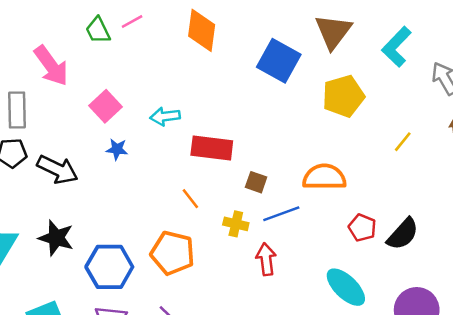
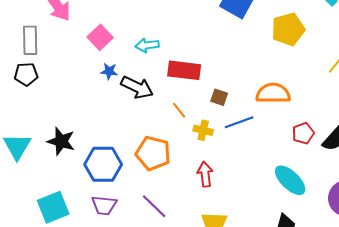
black arrow: (57, 169) -> (137, 87), moved
orange line: (190, 199) -> (179, 110), moved
red pentagon: (362, 228) -> (303, 133), turned 30
red arrow: (266, 259) -> (205, 174), moved

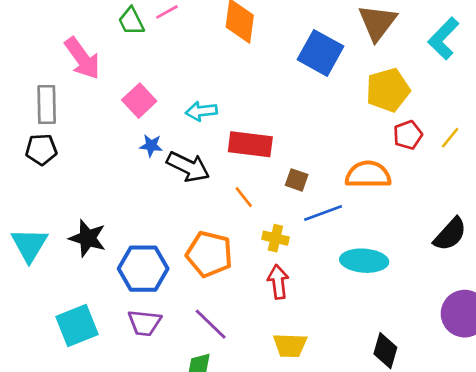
yellow cross: (203, 130) -> (275, 238), moved
red pentagon: (303, 133) -> (408, 135), moved
cyan ellipse: (290, 180) -> (364, 261), moved, turned -40

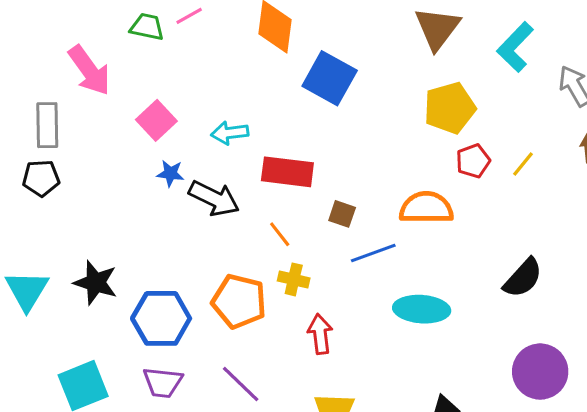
green trapezoid: (131, 21) -> (147, 27), turned 128
blue square: (320, 53) -> (330, 78), moved
yellow cross: (275, 238) -> (294, 279), moved

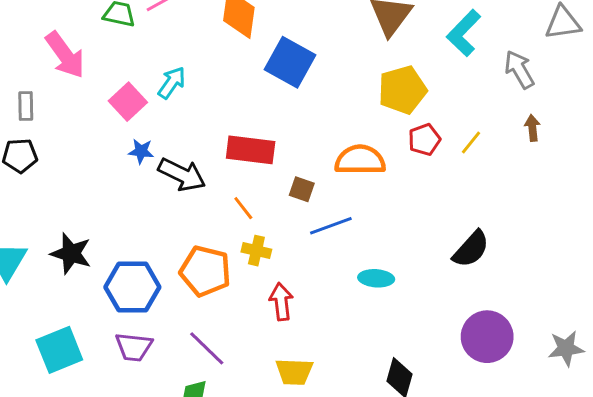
gray rectangle: (47, 125) -> (26, 106), size x0.7
cyan arrow: (230, 133) -> (172, 83), moved, turned 132
orange semicircle: (426, 208) -> (360, 160), moved
cyan ellipse: (422, 309) -> (376, 278), size x0.7

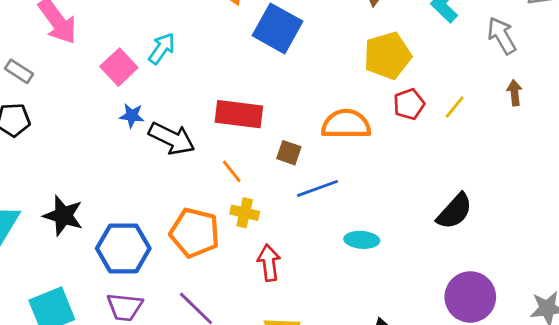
gray rectangle: (26, 106) -> (19, 71), turned -56

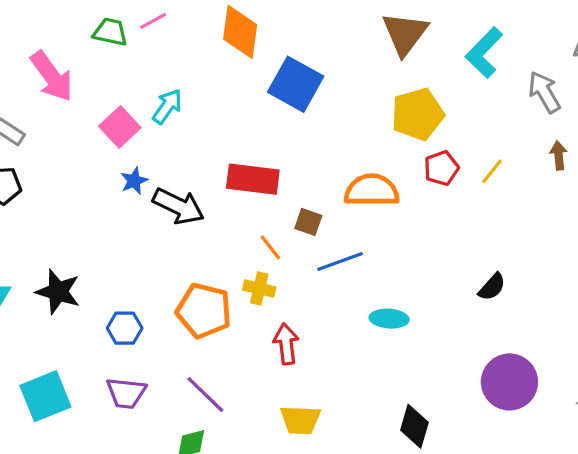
blue star: (132, 116) -> (134, 181), turned -30
orange line: (232, 171) -> (270, 247), moved
black semicircle: (455, 211) -> (492, 287), size x0.7
blue hexagon: (123, 248) -> (125, 328), size x0.6

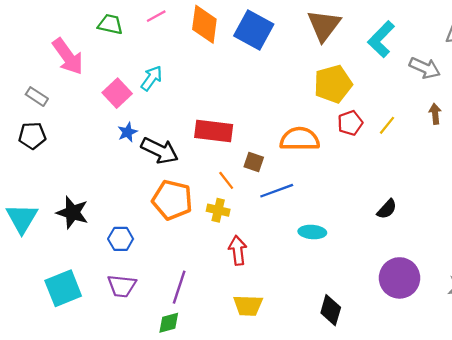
pink line: (153, 21) -> (156, 16), moved
blue square: (296, 84) -> (254, 30), moved
gray arrow: (544, 92) -> (425, 68), turned 144
orange pentagon: (204, 311) -> (172, 200), moved
purple line: (205, 395) -> (179, 287), turned 64

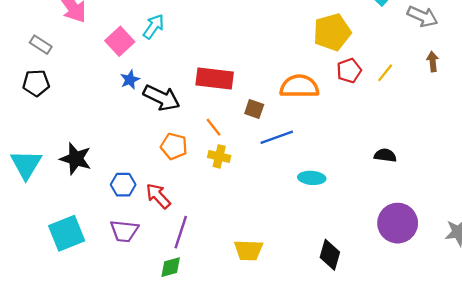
orange line: (226, 180) -> (213, 127), moved
orange pentagon: (172, 200) -> (174, 146), size x0.7
black semicircle: (387, 209) -> (385, 155), turned -125
red arrow: (238, 250) -> (158, 196), moved, turned -36

